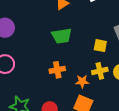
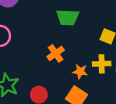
orange cross: (57, 70) -> (56, 53), turned -35

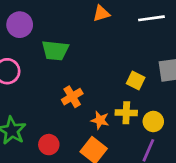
green trapezoid: (68, 17) -> (55, 50), moved

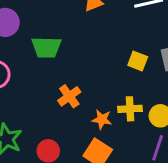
yellow square: (136, 81) -> (138, 61), moved

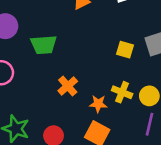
yellow cross: (130, 109) -> (122, 92), turned 30

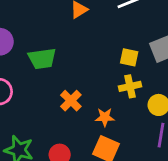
yellow cross: (122, 92) -> (130, 86), moved, turned -30

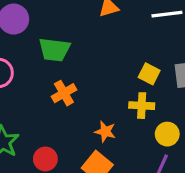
orange cross: (71, 101) -> (64, 93), moved

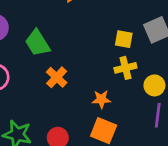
green trapezoid: (55, 50) -> (37, 43), turned 68

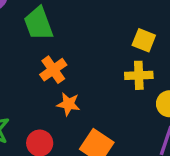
orange star: (101, 99) -> (68, 104), moved

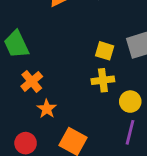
orange star: (68, 104) -> (47, 109), turned 30

